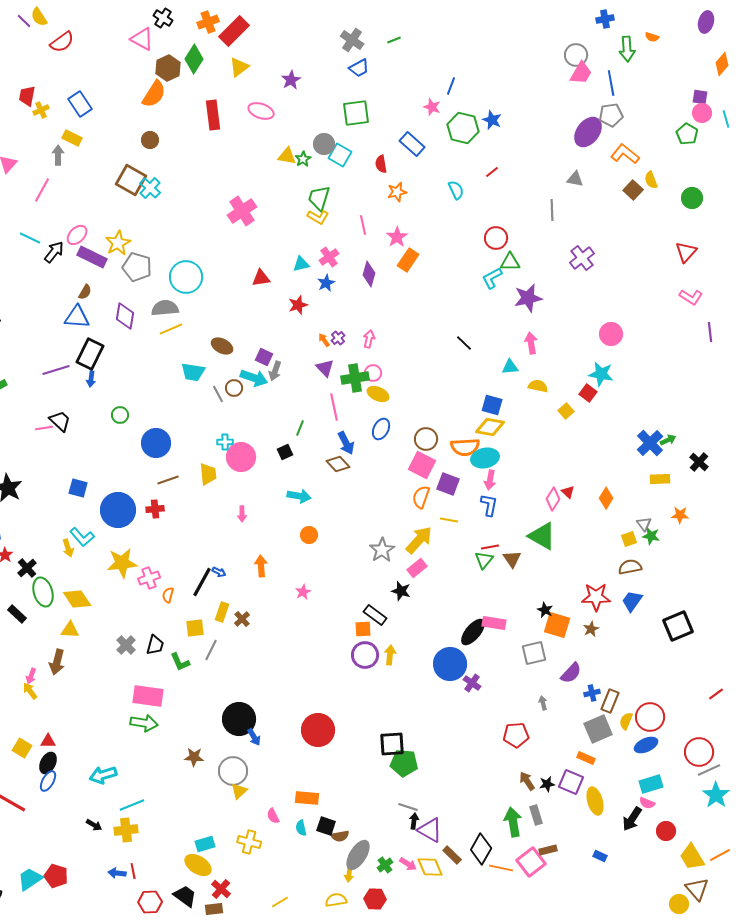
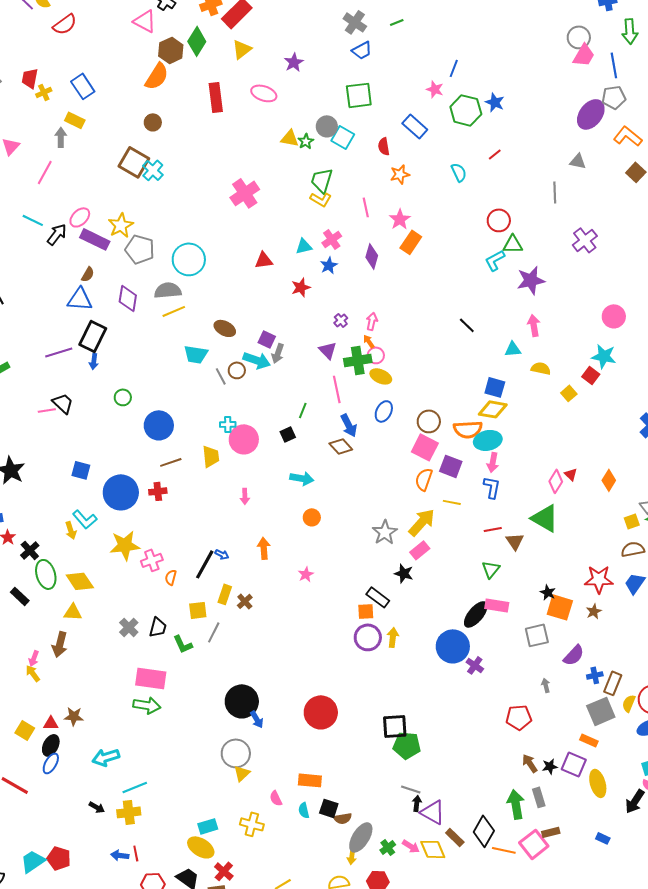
orange arrow: (324, 340) -> (369, 341), moved
green triangle: (484, 560) -> (491, 569), moved
brown star: (194, 757) -> (74, 716), moved

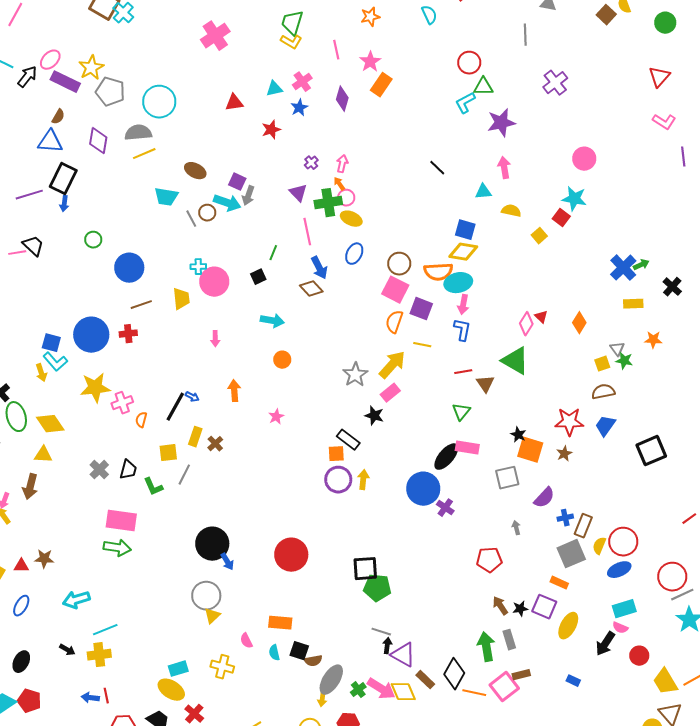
blue square: (81, 470) -> (51, 343), moved
black ellipse: (51, 745) -> (21, 662), moved
yellow ellipse: (598, 783) -> (568, 626), turned 44
pink arrow: (411, 846) -> (381, 689), size x1.6

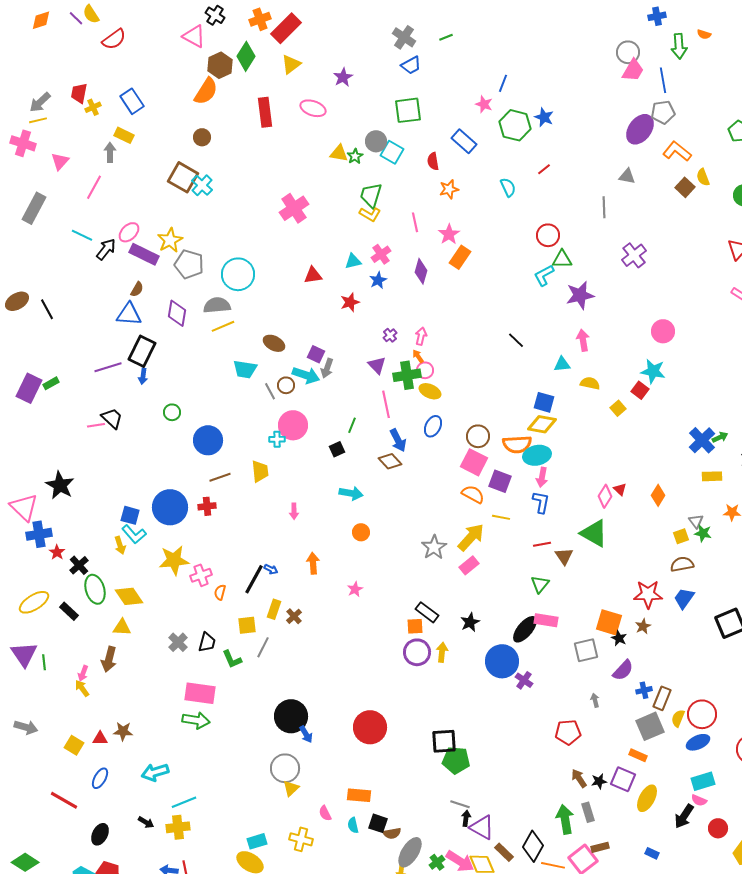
pink circle: (214, 282) -> (293, 425), moved
orange semicircle: (394, 322) -> (473, 494), turned 100
black star: (374, 416) -> (470, 622), moved, turned 30
black star: (518, 435) -> (619, 638), moved

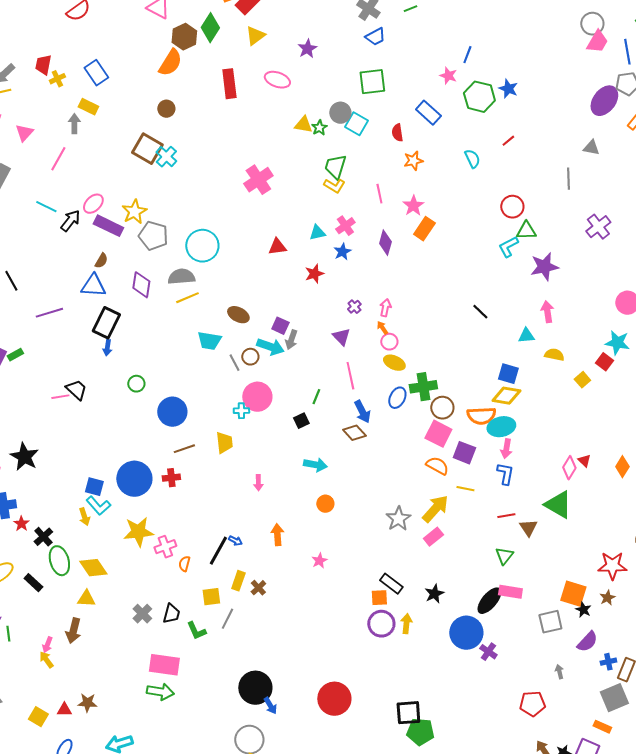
purple line: (108, 367) -> (49, 313), moved
green cross: (407, 375) -> (423, 387), moved

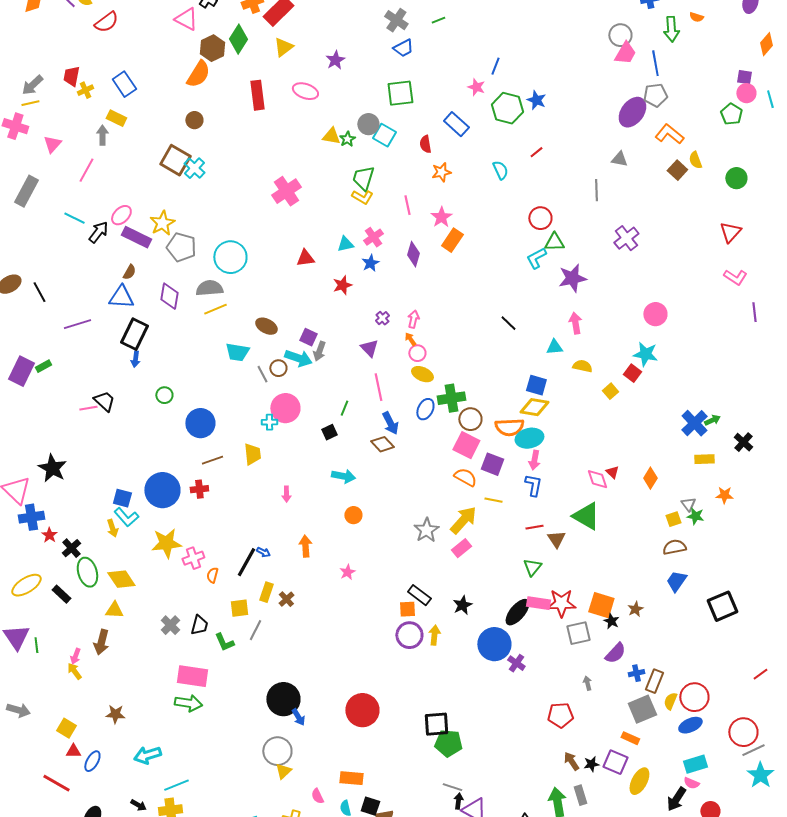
pink diamond: (569, 468) -> (597, 479), turned -50
red star: (612, 566) -> (561, 603), moved
red triangle: (64, 710) -> (73, 751), moved

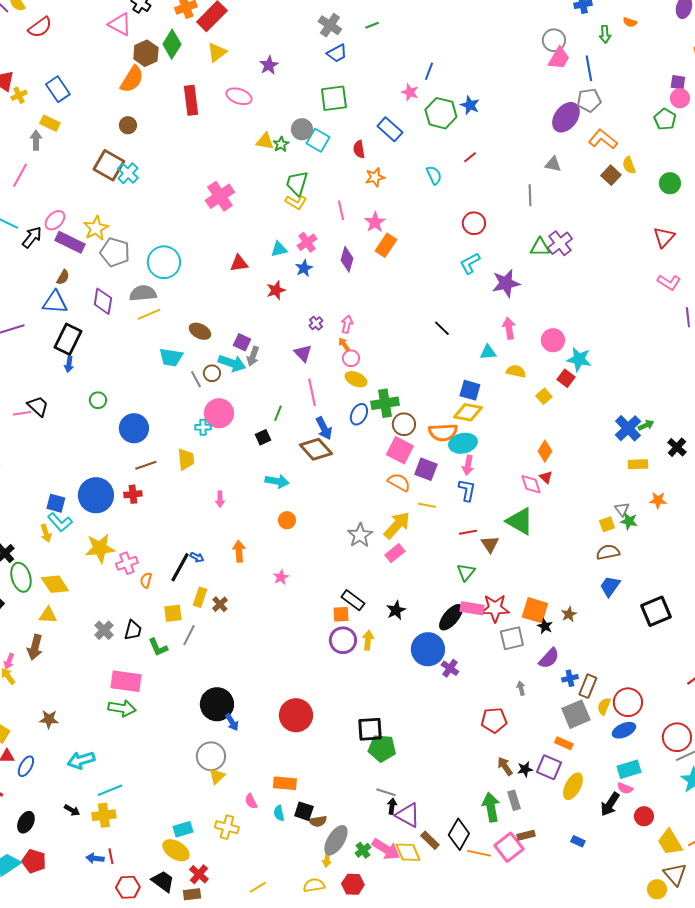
green arrow: (671, 29) -> (605, 34), size x0.7
green triangle: (554, 242) -> (540, 247), moved
pink circle: (655, 314) -> (553, 340), moved
brown diamond: (382, 444) -> (316, 449), size x1.4
orange diamond: (650, 478) -> (545, 451), moved

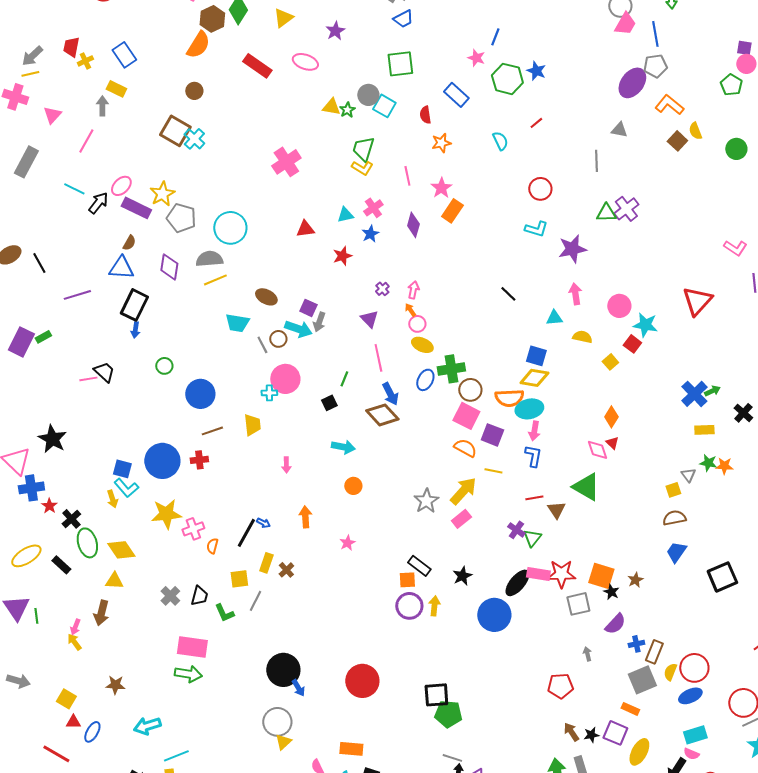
red rectangle: (191, 100) -> (257, 66), turned -48
red triangle: (664, 237) -> (697, 301), moved, size x1.4
cyan L-shape: (470, 263) -> (536, 229), turned -135
green star: (629, 521) -> (708, 463), moved
purple cross: (450, 668) -> (516, 530), moved

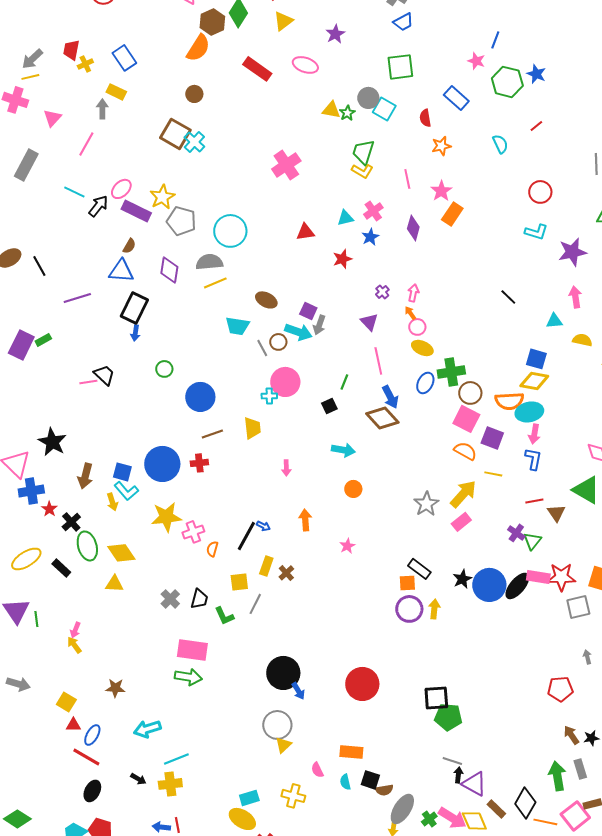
brown arrow: (101, 613) -> (85, 476), moved
blue circle: (494, 615) -> (489, 585), moved
red line: (56, 754) -> (86, 757), moved

